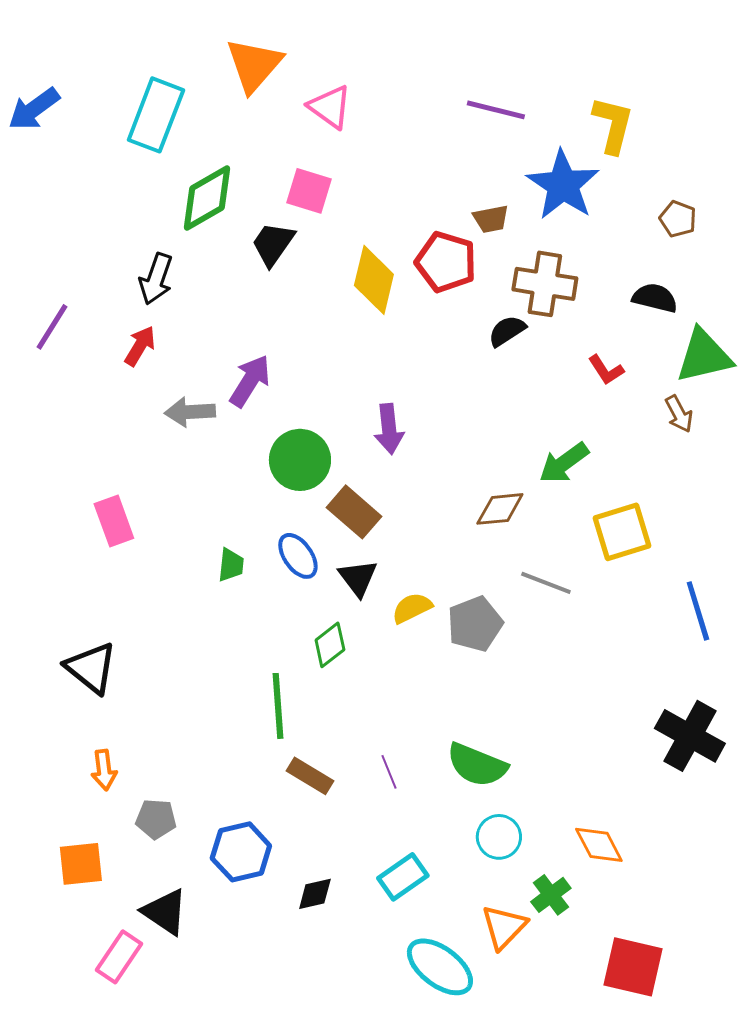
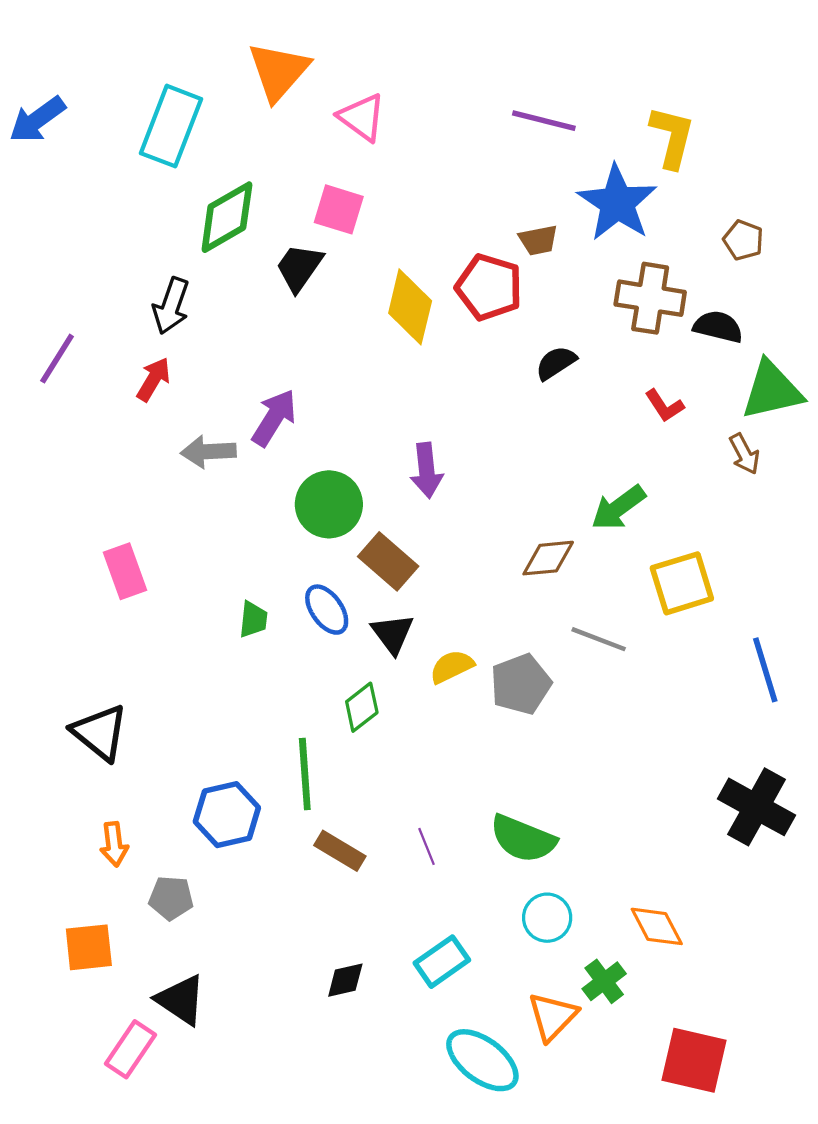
brown cross: (545, 284) -> (650, 298), moved
blue hexagon: (241, 852) -> (227, 815), moved

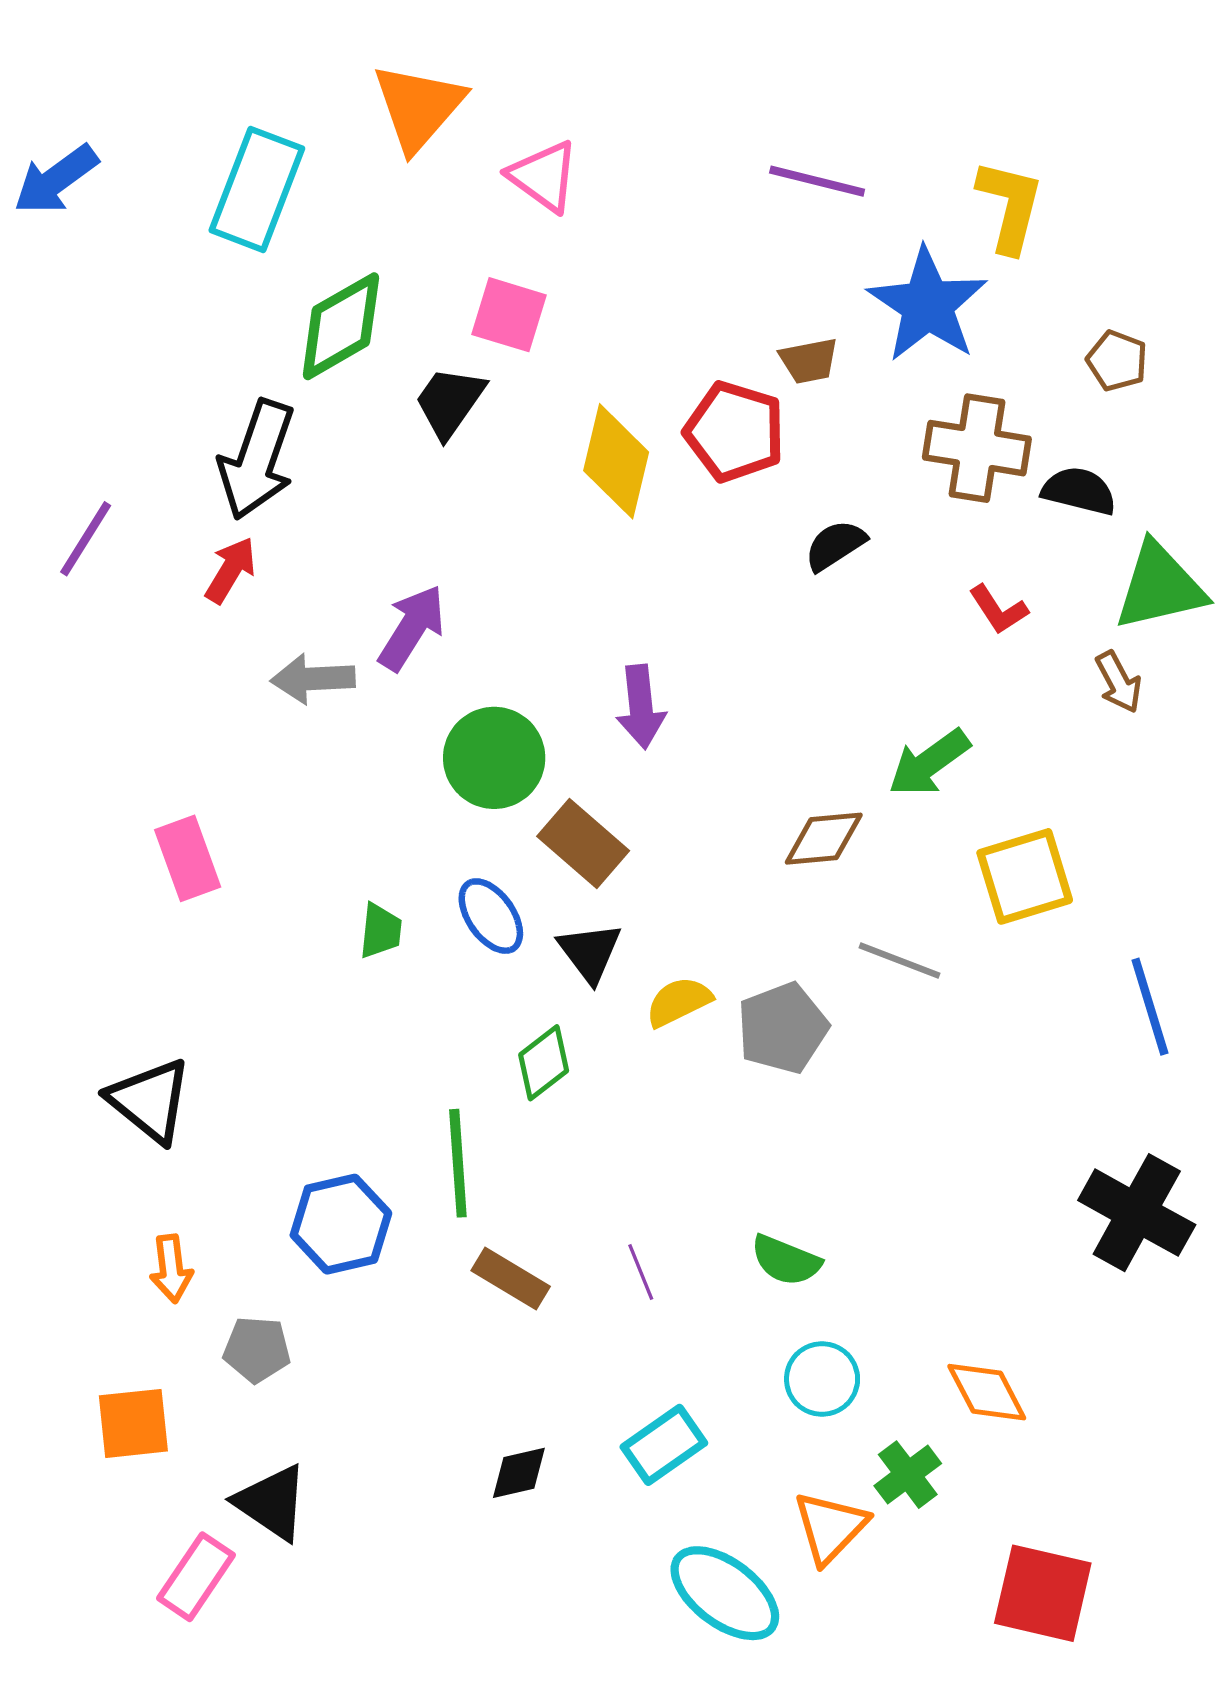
black arrow: (171, 306) -> (257, 460), size x1.4
green semicircle: (523, 839) -> (786, 1260), size x0.7

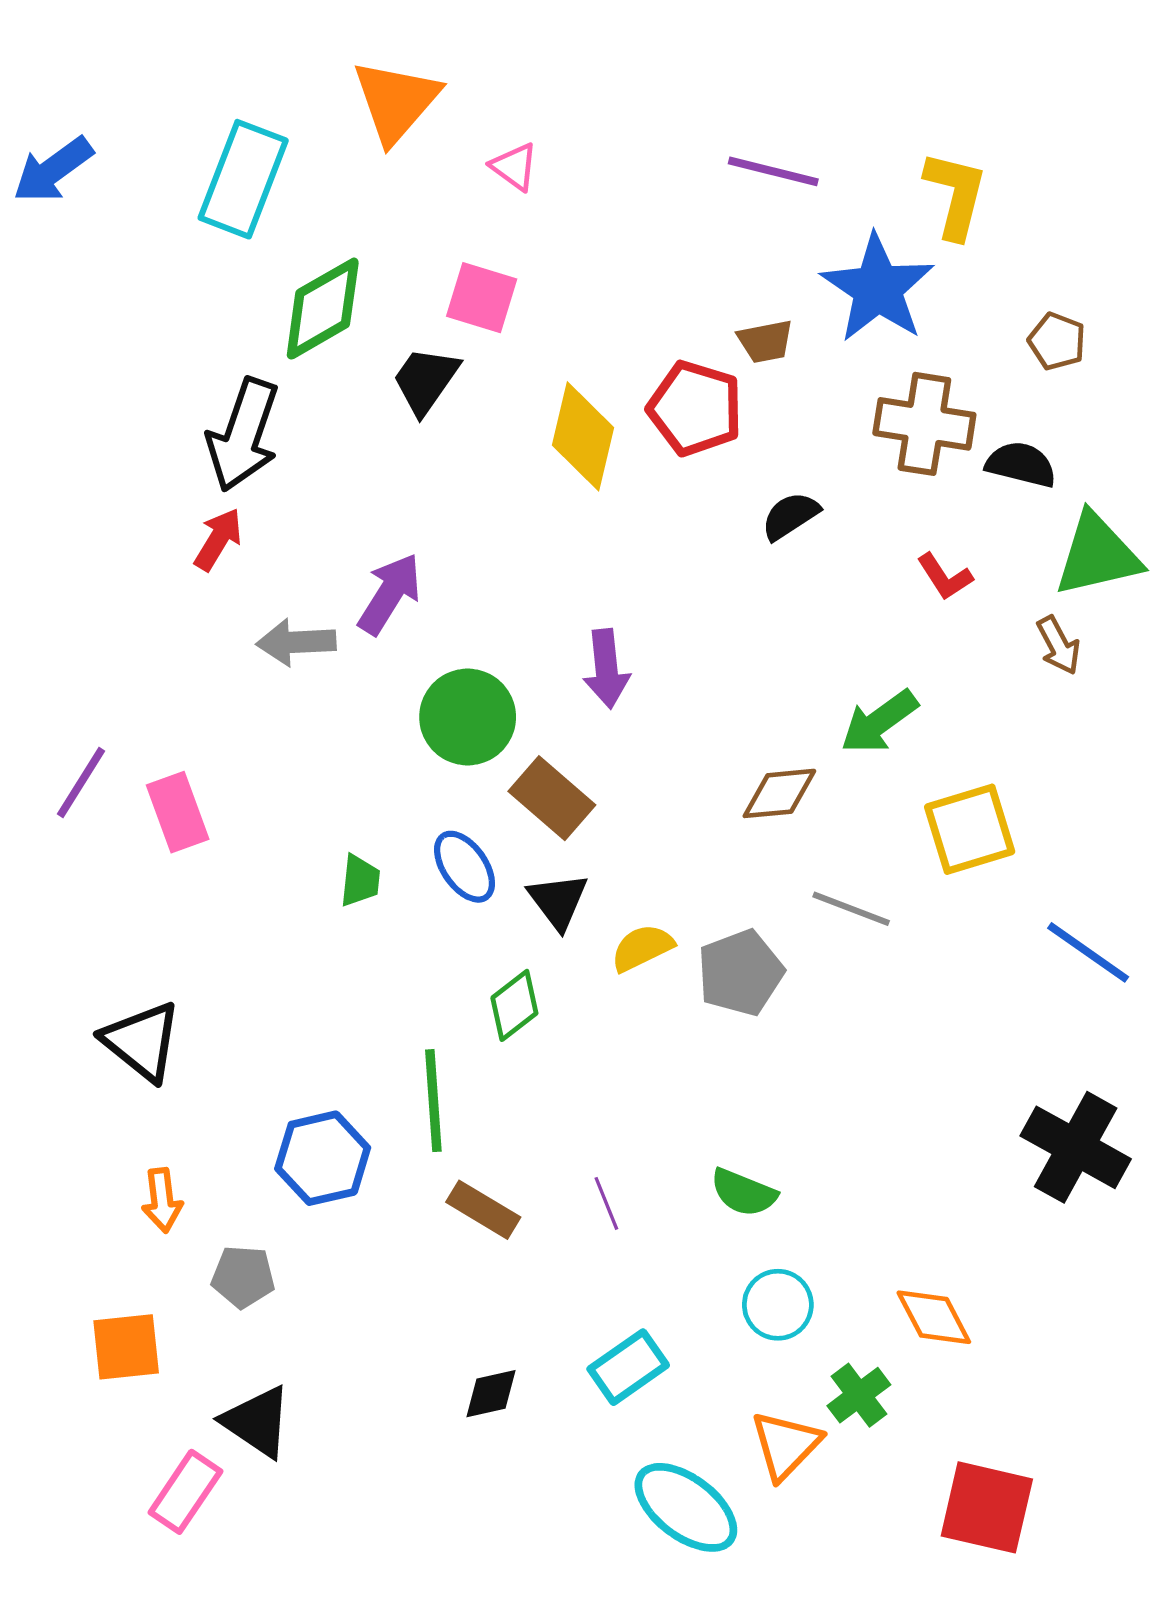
pink triangle: (544, 176) -> (514, 167), size x0.7
purple line: (86, 539) -> (81, 782), moved
blue line: (1150, 1007) -> (1088, 952), turned -38

